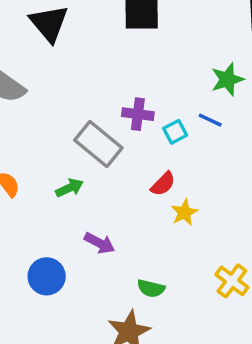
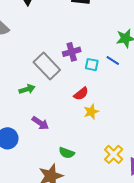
purple cross: (138, 114) -> (72, 52), turned -30
cyan square: (175, 132) -> (92, 65), turned 32

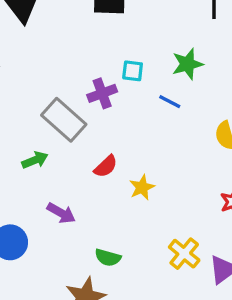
cyan square: (92, 65) -> (133, 71), moved
red semicircle: (81, 94) -> (106, 166), moved

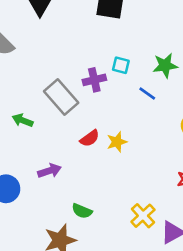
green arrow: (35, 160) -> (23, 120), moved, turned -144
yellow star: (142, 187) -> (117, 142), moved
purple arrow: (61, 213) -> (49, 171), turned -55

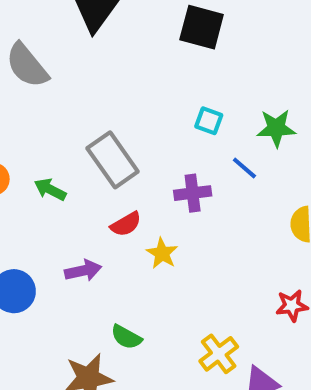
purple cross: (94, 80) -> (193, 193), moved
red semicircle: (90, 138) -> (126, 224), moved
yellow star: (117, 142) -> (162, 253), moved, turned -30

